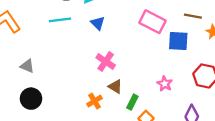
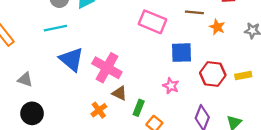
blue triangle: (98, 23) -> (71, 59), moved, size x1.6
blue square: (178, 41) -> (182, 53), moved
pink cross: (106, 61) -> (107, 68), size x1.4

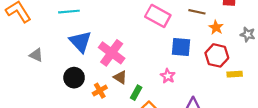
red hexagon: (213, 74) -> (217, 55), moved
black circle: (32, 113) -> (74, 78), moved

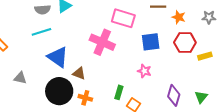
pink cross: (112, 53) -> (102, 42), moved
brown triangle: (120, 77) -> (79, 73), moved
black circle: (74, 78) -> (59, 91), size x1.4
orange cross: (100, 91) -> (85, 98), turned -32

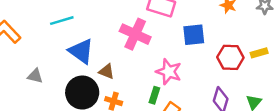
red hexagon: (185, 43) -> (230, 57), moved
pink star: (144, 71) -> (169, 72), moved, size x1.5

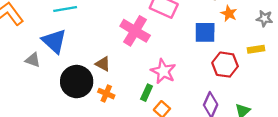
blue square: (194, 35) -> (205, 32), moved
blue triangle: (81, 51) -> (54, 41), moved
yellow rectangle: (259, 53) -> (256, 49), moved

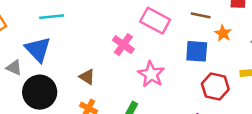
pink cross: (135, 31) -> (123, 45), size x0.7
pink star: (163, 71) -> (151, 74), moved
black circle: (77, 82) -> (40, 92), moved

